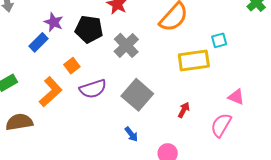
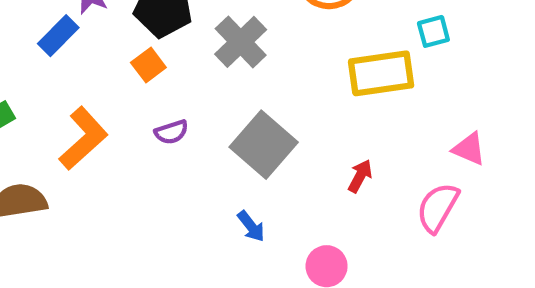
orange square: (72, 66) -> (148, 65), moved
purple semicircle: (93, 89) -> (171, 132), size x0.6

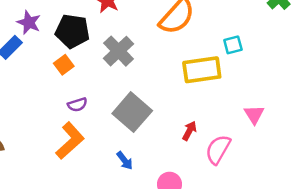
orange L-shape: (83, 138) -> (70, 141), moved
pink triangle: (469, 149) -> (254, 115), turned 35
pink semicircle: (438, 208) -> (218, 149), moved

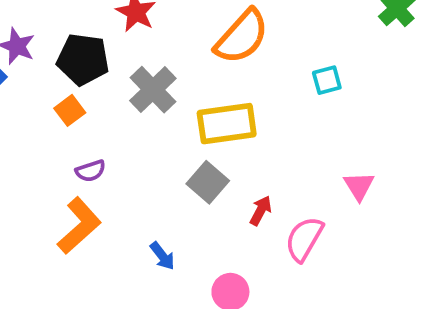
yellow rectangle: (202, 70) -> (227, 124), moved
gray square: (132, 112) -> (208, 182), moved, size x0.7

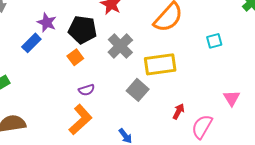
gray square: (208, 182) -> (138, 90), moved

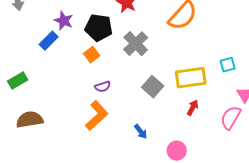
cyan square: (214, 41) -> (228, 65), moved
yellow rectangle: (160, 64) -> (191, 78), moved
pink semicircle: (202, 127) -> (231, 118), moved

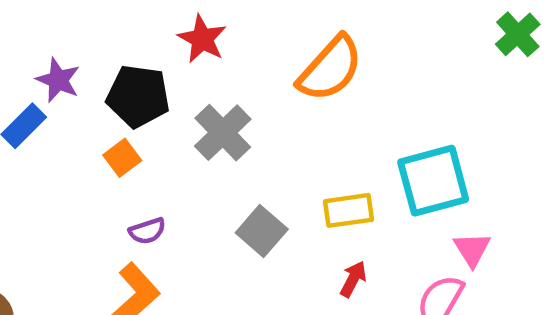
cyan square: (228, 65) -> (433, 181), size x2.0
yellow rectangle: (191, 78) -> (349, 210), size x0.7

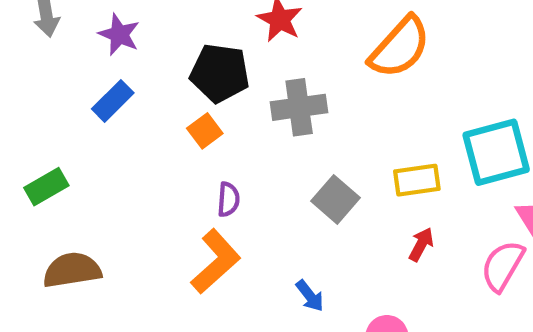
purple star: (58, 80) -> (119, 34), moved
gray cross: (223, 133) -> (299, 107), turned 36
purple semicircle: (147, 231) -> (228, 199), turned -68

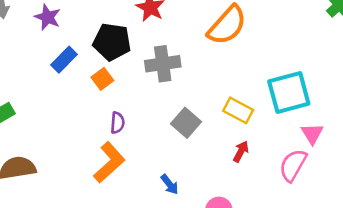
blue rectangle: (113, 101) -> (64, 60), moved
yellow rectangle: (417, 180) -> (238, 110), turned 36

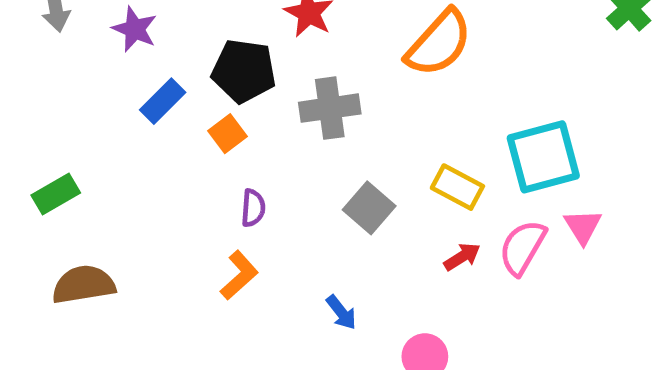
red arrow: (241, 151) -> (462, 257), turned 30
orange L-shape: (109, 162) -> (239, 275), size x0.7
pink semicircle: (293, 165) -> (522, 247), moved

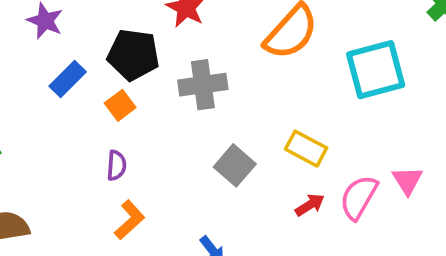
cyan square: (543, 157) -> (376, 70), moved
purple semicircle: (253, 208) -> (116, 165), moved

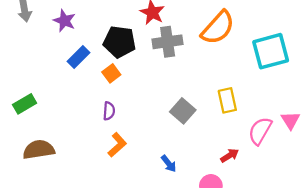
gray cross: (203, 85) -> (168, 42), moved
yellow rectangle: (306, 149) -> (227, 100), turned 50
red arrow: (310, 205) -> (230, 155), moved

